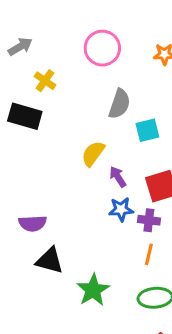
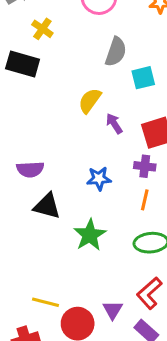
blue star: (121, 209) -> (99, 179), moved

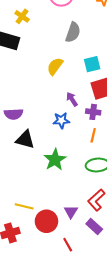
cyan square: (143, 78) -> (92, 64), moved
purple arrow: (114, 124) -> (72, 99), moved

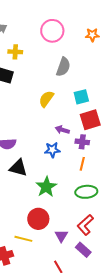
yellow cross: (22, 16) -> (15, 52), turned -32
purple arrow: (72, 99) -> (62, 130), turned -40
yellow line: (24, 206) -> (23, 239), moved
red circle: (46, 221) -> (38, 219), moved

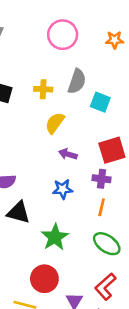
yellow cross: (15, 52) -> (43, 89), moved
cyan square: (81, 97) -> (100, 102), moved, turned 35
purple arrow: (62, 130) -> (68, 154), moved
green ellipse: (86, 192) -> (107, 244), turned 40

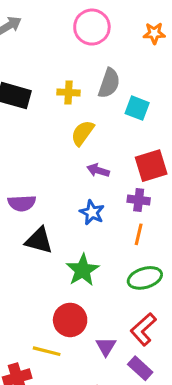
blue star: (63, 189) -> (92, 212), turned 30
green ellipse: (107, 244) -> (145, 278), turned -52

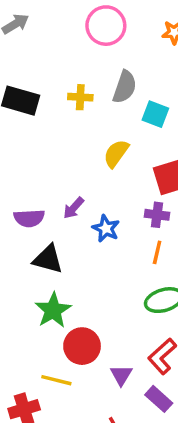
yellow semicircle: (83, 133) -> (116, 153), moved
purple arrow: (98, 170) -> (73, 208), moved, turned -65
green star: (83, 270) -> (53, 310), moved

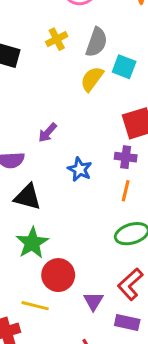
yellow cross: (80, 97) -> (57, 39), moved, turned -30
yellow semicircle: (116, 153) -> (92, 79), moved
purple arrow: (73, 208) -> (47, 133), moved
purple rectangle: (159, 399) -> (127, 323), turned -30

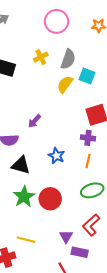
blue star: (80, 169) -> (57, 156), moved
red circle: (58, 275) -> (50, 199), moved
purple rectangle: (127, 323) -> (80, 252), moved

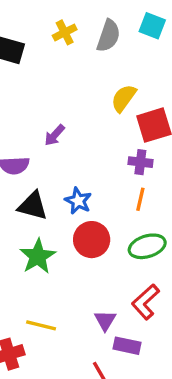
cyan square: (87, 76) -> (152, 26), moved
yellow semicircle: (65, 84) -> (124, 98), moved
blue star: (57, 156) -> (78, 201), moved
red circle: (50, 199) -> (92, 240), moved

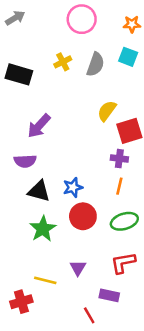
purple arrow: (55, 135) -> (39, 126), moved, size x1.5
blue star: (78, 201) -> (73, 187), turned 30
red L-shape: (145, 302) -> (123, 263), turned 32
purple triangle: (105, 320) -> (78, 268), moved

